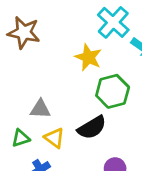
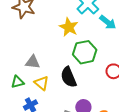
black semicircle: (92, 128) -> (69, 77), turned 95

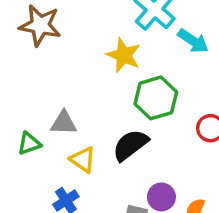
black semicircle: (69, 77) -> (130, 145), turned 80
green triangle: (18, 82) -> (29, 144), moved

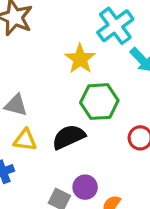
yellow triangle: (83, 159) -> (25, 140), turned -40

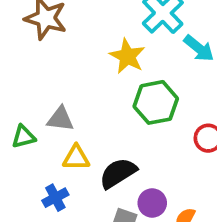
black semicircle: (69, 137) -> (118, 173), moved

